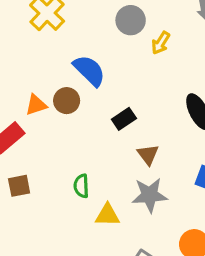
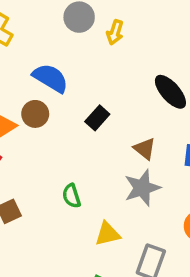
brown triangle: (148, 155) -> (145, 149), moved
yellow triangle: (107, 215) -> (108, 234), moved

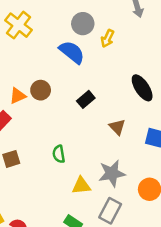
blue semicircle: (50, 78) -> (72, 52), moved
gray star: (142, 188) -> (112, 173), moved

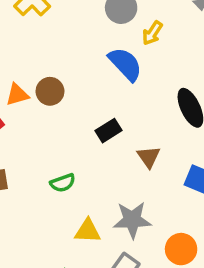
blue semicircle: (72, 52) -> (125, 64), moved
black rectangle: (86, 99) -> (108, 131), moved
green semicircle: (59, 154) -> (63, 183), turned -108

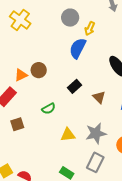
blue semicircle: (125, 64) -> (78, 48), turned -100
green semicircle: (63, 183) -> (49, 109), moved
yellow triangle: (88, 231) -> (68, 135), moved

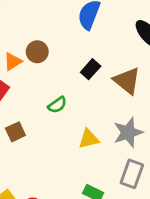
brown triangle: (99, 97) -> (127, 81), size x1.5

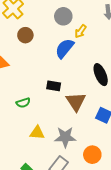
brown circle: (37, 52) -> (25, 35), moved
black rectangle: (91, 69) -> (54, 86), turned 40

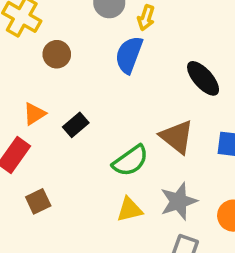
black rectangle: (54, 86) -> (76, 125), moved, turned -32
green semicircle: (23, 103) -> (130, 161), moved, size x1.5

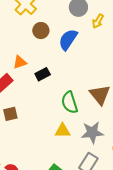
blue semicircle: (129, 55) -> (68, 40), moved
green semicircle: (130, 161) -> (70, 102), turned 95

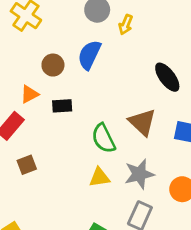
brown circle: (41, 31) -> (53, 65), moved
black rectangle: (43, 74) -> (62, 106), turned 32

